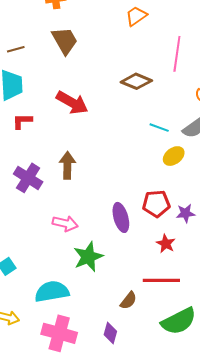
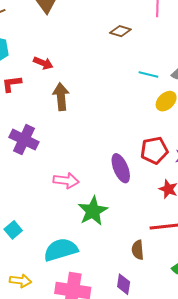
brown diamond: (136, 81) -> (120, 31), size x0.7
red arrow: (72, 103) -> (43, 63), moved, size x0.6
brown arrow: (67, 165) -> (61, 97), moved
brown semicircle: (128, 301) -> (138, 250), turned 144

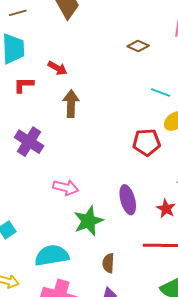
red pentagon: (154, 150) -> (147, 142), moved
purple ellipse: (121, 168) -> (128, 200), moved
brown semicircle: (138, 250) -> (108, 263), moved

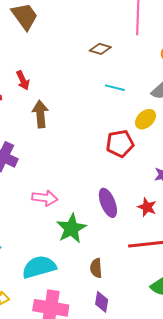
red arrow: (57, 68) -> (23, 80), turned 42
cyan line: (161, 92) -> (115, 88), moved

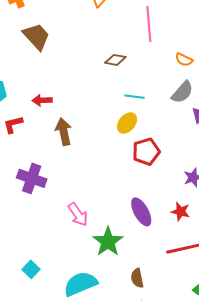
red arrow: (23, 80) -> (42, 100), turned 120
yellow ellipse: (145, 119) -> (127, 123), moved
pink arrow: (45, 198) -> (78, 214), turned 55

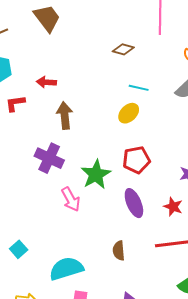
red pentagon: (146, 152) -> (136, 160), moved
purple cross: (32, 178) -> (49, 158), moved
green star: (108, 242) -> (96, 174), moved
brown semicircle: (137, 278) -> (119, 251), moved

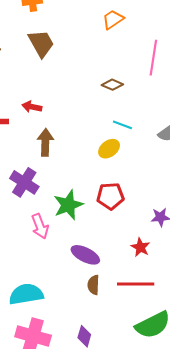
purple ellipse: (134, 203) -> (85, 255), moved, turned -48
brown semicircle: (119, 251) -> (93, 285), moved

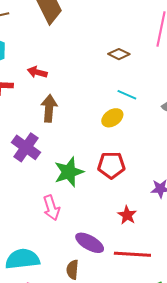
pink arrow: (40, 226) -> (51, 208), moved
red star: (140, 247) -> (127, 215), moved
purple ellipse: (85, 255) -> (90, 243), moved
brown semicircle: (93, 285) -> (72, 270), moved

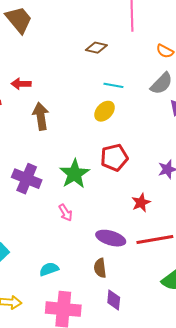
purple cross: (26, 147) -> (27, 179), moved
pink arrow: (51, 208) -> (66, 213), size x0.7
red star: (127, 215) -> (141, 203), turned 30
cyan semicircle: (22, 259) -> (49, 269), size x0.6

